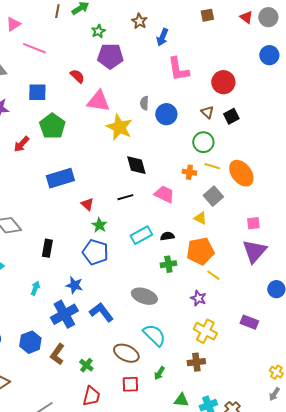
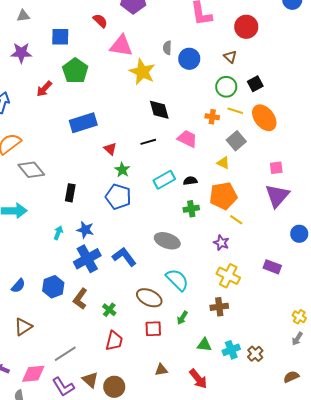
black square: (231, 116) -> (255, 84), moved
blue star: (74, 285) -> (85, 230), moved

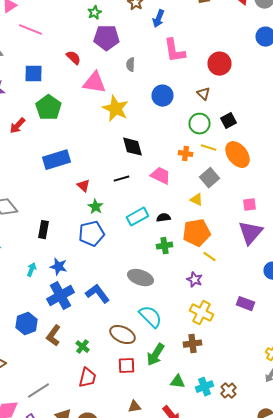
gray semicircle: (167, 48) -> (130, 65), moved
blue pentagon: (118, 197) -> (92, 234), turned -30
green arrow: (182, 318) -> (156, 355), size x1.6

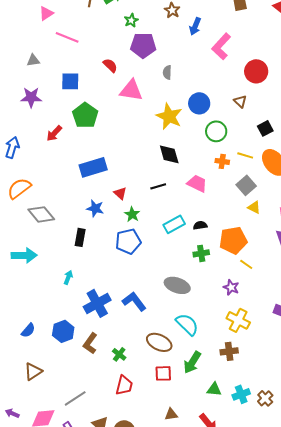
pink L-shape: (174, 51) -> (221, 46), moved, turned 52
yellow star: (116, 109) -> (169, 116), moved
green circle: (200, 124) -> (216, 131), moved
yellow triangle: (196, 200) -> (254, 207), moved
blue star: (58, 267) -> (95, 208), moved

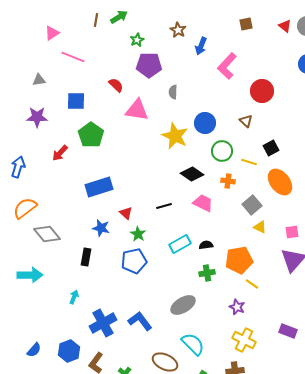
black diamond: (169, 154) -> (192, 174), moved, turned -40
yellow line: (245, 155) -> (249, 162), moved
gray ellipse: (177, 285) -> (183, 305), turned -50

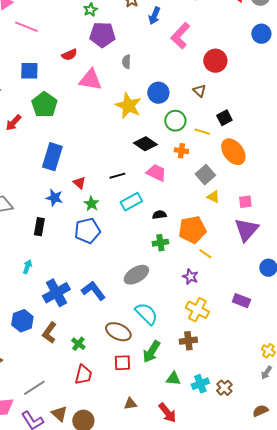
red semicircle: (116, 85) -> (69, 55), turned 112
blue rectangle: (99, 187) -> (52, 157), turned -56
cyan rectangle: (180, 244) -> (131, 202), moved

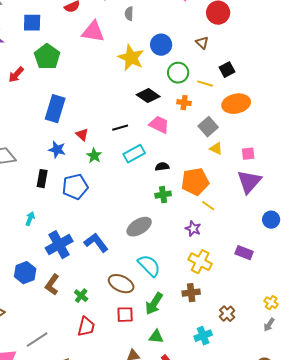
orange ellipse: (233, 152) -> (236, 104), turned -64
blue pentagon: (87, 231) -> (75, 187), moved
green triangle: (173, 379) -> (156, 337), moved
brown cross: (224, 388) -> (227, 314), moved

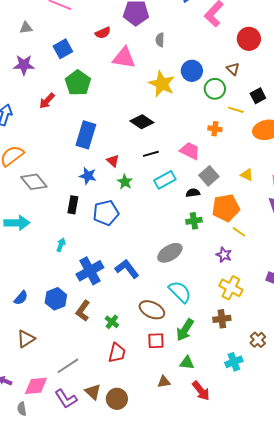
blue square: (32, 23) -> (63, 49), turned -30
green circle: (178, 73) -> (215, 89), moved
black diamond: (148, 96) -> (142, 122), moved
gray square: (208, 127) -> (209, 176), moved

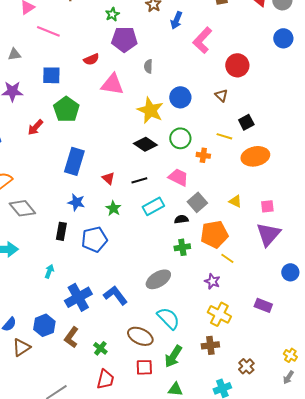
blue square: (63, 49) -> (51, 75), turned 30
green circle: (215, 89) -> (180, 138), moved
black diamond: (142, 122) -> (145, 144), moved
red triangle: (113, 161) -> (108, 178), moved
brown triangle: (26, 339) -> (21, 347), moved

